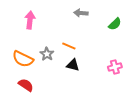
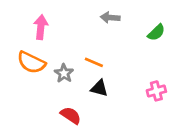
orange semicircle: (23, 59) -> (31, 62), moved
red semicircle: (26, 85) -> (71, 115), moved

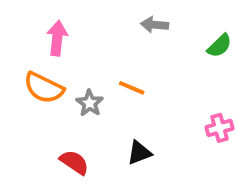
black triangle: (99, 88) -> (139, 153), moved, turned -36
red semicircle: (71, 115) -> (74, 162), moved

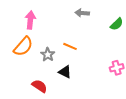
orange semicircle: (44, 88) -> (23, 46), turned -75
black triangle: (139, 153) -> (65, 72), moved, turned 48

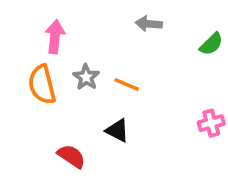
orange semicircle: (23, 46) -> (42, 84), turned 125
gray star: (48, 55) -> (86, 77), moved

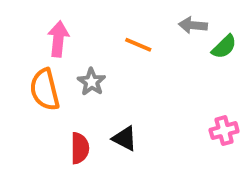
gray arrow: (149, 24) -> (193, 25), moved
orange line: (127, 84) -> (138, 45), moved
red semicircle: (71, 156) -> (80, 148), moved, turned 56

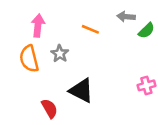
black triangle: (125, 138) -> (81, 91), size x1.5
red semicircle: (80, 148) -> (49, 108), moved, turned -30

